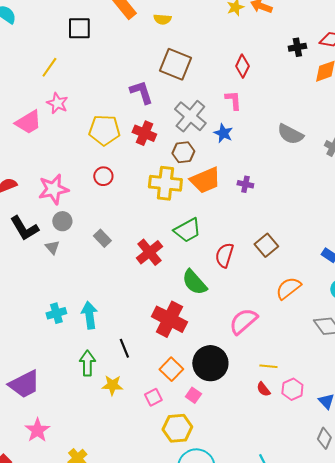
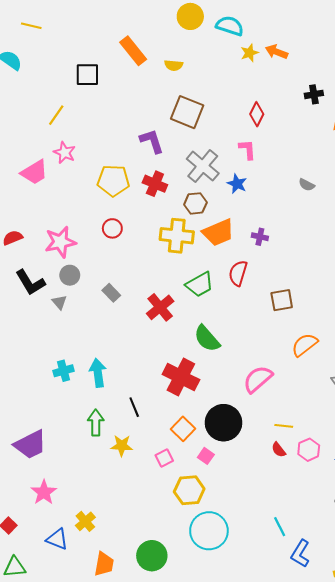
gray semicircle: (290, 134) -> (307, 185), size x0.6
brown square: (266, 245) -> (282, 300), turned 30
red semicircle: (224, 255) -> (238, 273), moved

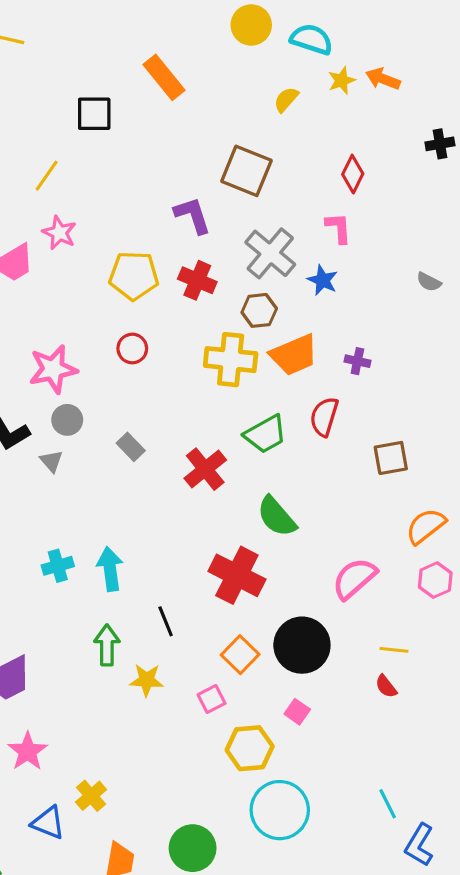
yellow semicircle: (174, 65) -> (286, 99), moved, turned 126
pink hexagon: (309, 450) -> (435, 580), moved
pink square: (206, 456) -> (297, 712), moved

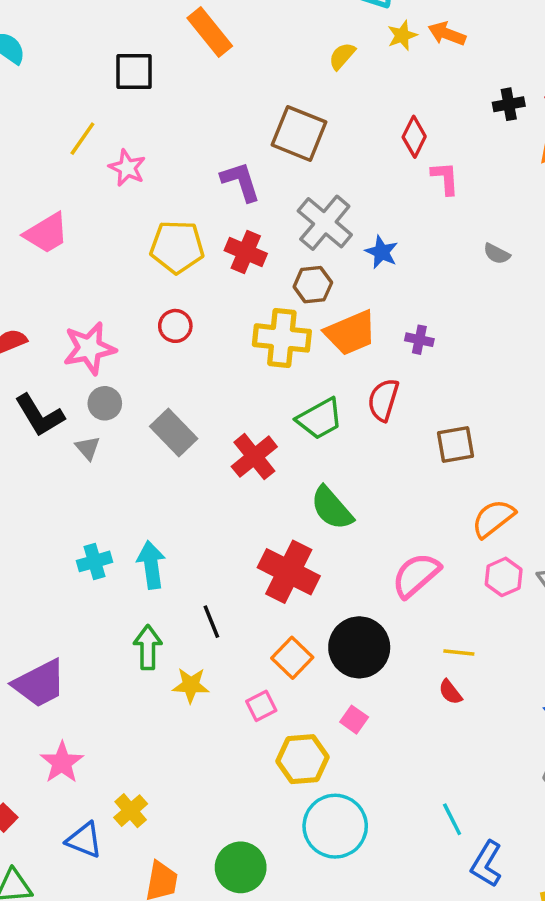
pink L-shape: (338, 228) -> (445, 178), moved
pink star: (59, 233) -> (127, 168), moved
gray rectangle: (131, 447) -> (174, 433), size x1.5

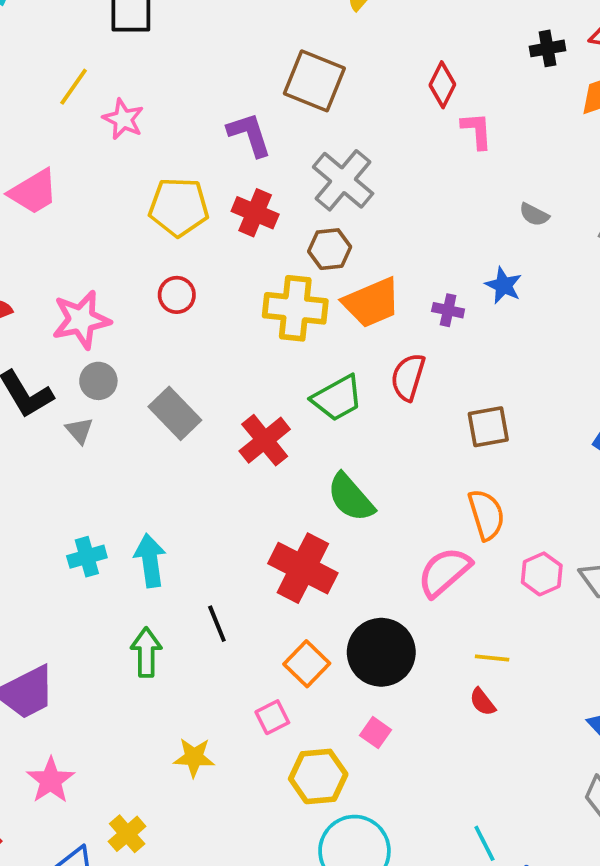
blue star: (382, 252) -> (504, 285), moved
orange semicircle: (493, 518) -> (486, 515), moved, turned 111
yellow star: (191, 685) -> (194, 757), moved

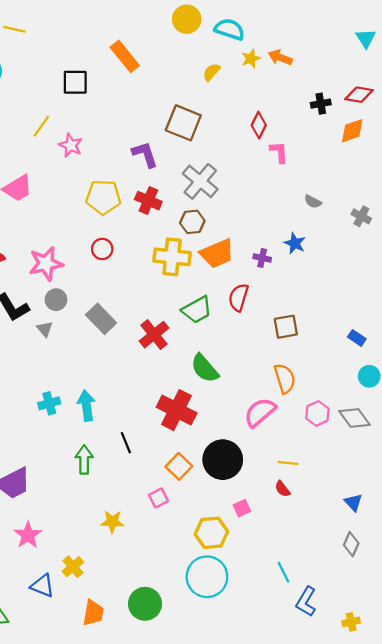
pink square: (375, 733) -> (242, 508), moved, turned 30
yellow hexagon: (318, 776) -> (211, 533), moved

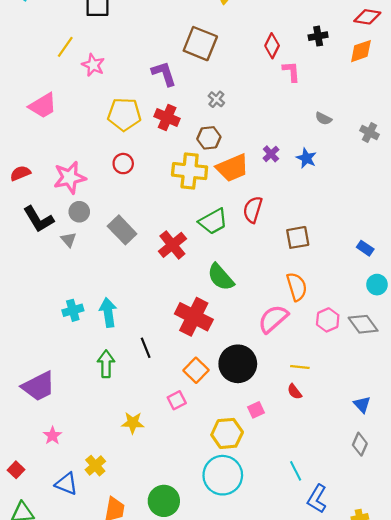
black cross: (321, 104) -> (318, 36), moved
gray cross: (200, 181) -> (216, 99), size x0.5
purple cross: (262, 258) -> (271, 154), moved, turned 35
pink star: (28, 535) -> (52, 436), size x0.7

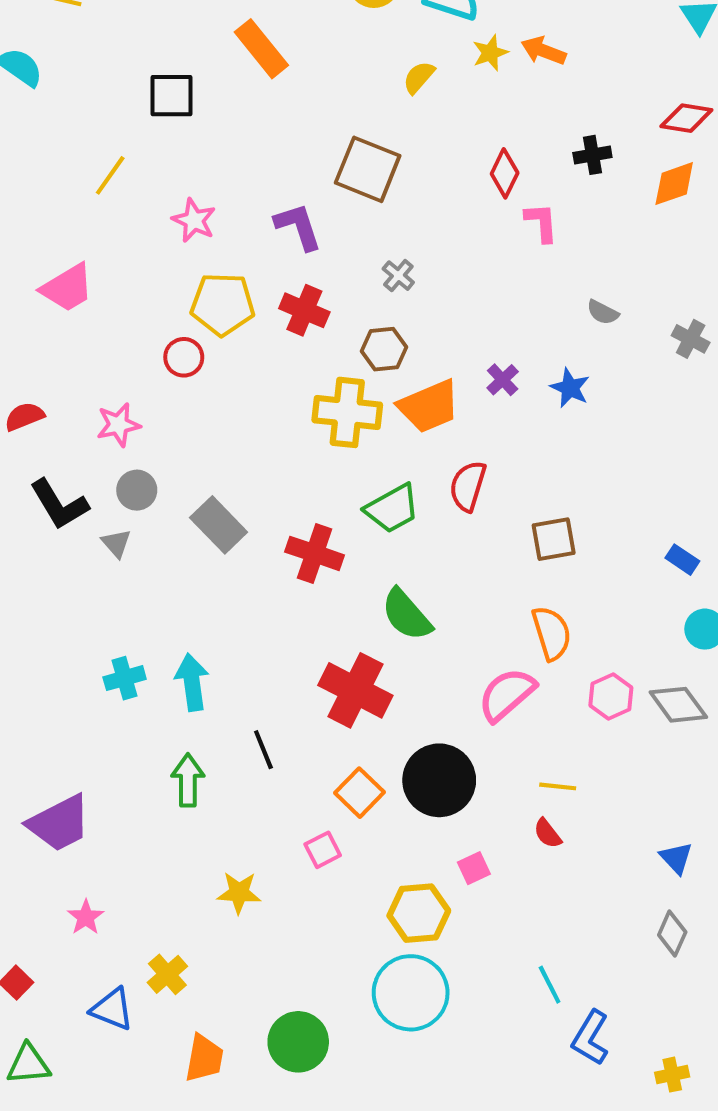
pink star: (93, 65) -> (194, 220), moved
red circle: (123, 164) -> (184, 357), moved
pink star: (70, 177) -> (118, 425), size x0.7
red cross: (172, 245) -> (315, 553), turned -32

